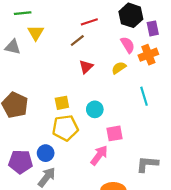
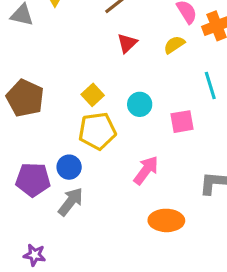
yellow square: (62, 103) -> (93, 95), turned -32
pink square: (114, 133) -> (182, 122), moved

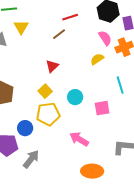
red triangle: (127, 43) -> (52, 66), moved
blue circle: (69, 167) -> (25, 128), moved
pink arrow: (146, 170) -> (79, 139), turned -96

